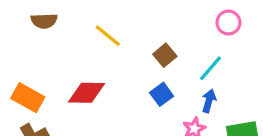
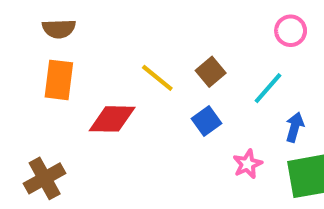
yellow line: (108, 36) -> (157, 78), moved
orange rectangle: (28, 98) -> (59, 80), moved, turned 68
blue arrow: (209, 101) -> (295, 127), moved

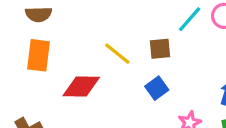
brown square: (211, 72) -> (160, 49), turned 35
cyan line: (268, 88) -> (190, 19), moved

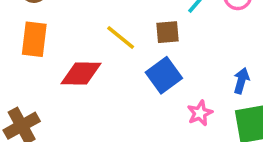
blue square: (157, 88) -> (164, 75), size x1.4

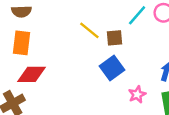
yellow line: (121, 37) -> (89, 30), moved
red diamond: (81, 73) -> (32, 74), moved

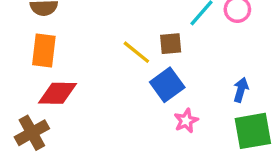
yellow line: (89, 30) -> (136, 52), moved
pink star: (137, 94) -> (186, 121), moved

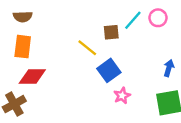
brown square: (171, 44) -> (111, 32), moved
blue arrow: (241, 90) -> (169, 68), moved

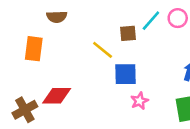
brown semicircle: (23, 17) -> (57, 17), moved
blue square: (109, 70) -> (125, 74), turned 35
red diamond: (32, 76) -> (57, 96), moved

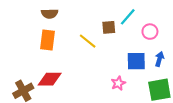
pink circle: (178, 18) -> (150, 32), moved
orange rectangle: (34, 49) -> (48, 40), moved
blue square: (125, 74) -> (136, 61), moved

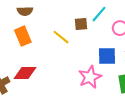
orange rectangle: (48, 40) -> (23, 36), turned -30
pink star: (118, 83) -> (90, 77), size x1.6

